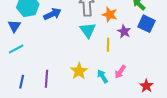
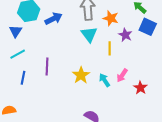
purple line: (47, 79) -> (47, 66), moved
blue line: (22, 82) -> (23, 78), moved
red star: (146, 86) -> (140, 88), moved

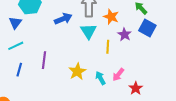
blue arrow: (54, 19) -> (63, 19), moved

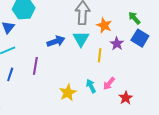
blue arrow: (63, 19) -> (56, 41), moved
yellow star: (77, 71) -> (68, 93), moved

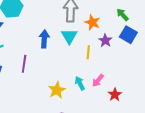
blue arrow: (56, 41) -> (44, 39), turned -66

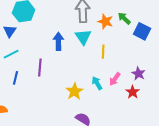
green arrow: (123, 15) -> (124, 18), moved
purple star: (105, 41) -> (139, 74), moved

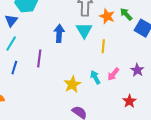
cyan line: (11, 54) -> (11, 44), turned -35
red star: (133, 92) -> (129, 101), moved

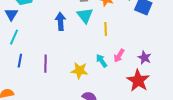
purple line: (39, 58) -> (45, 64), moved
purple star: (137, 70) -> (144, 58), moved
yellow star: (72, 84) -> (80, 70), turned -30
red star: (129, 101) -> (138, 81), size x1.6

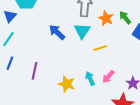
blue arrow: (60, 21) -> (57, 32), turned -54
yellow line: (106, 29) -> (100, 48), turned 64

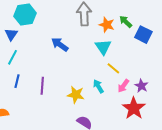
cyan triangle: (82, 31) -> (103, 47), moved
yellow line: (100, 48) -> (113, 68), moved, turned 64
pink arrow: (108, 77) -> (123, 86), moved

